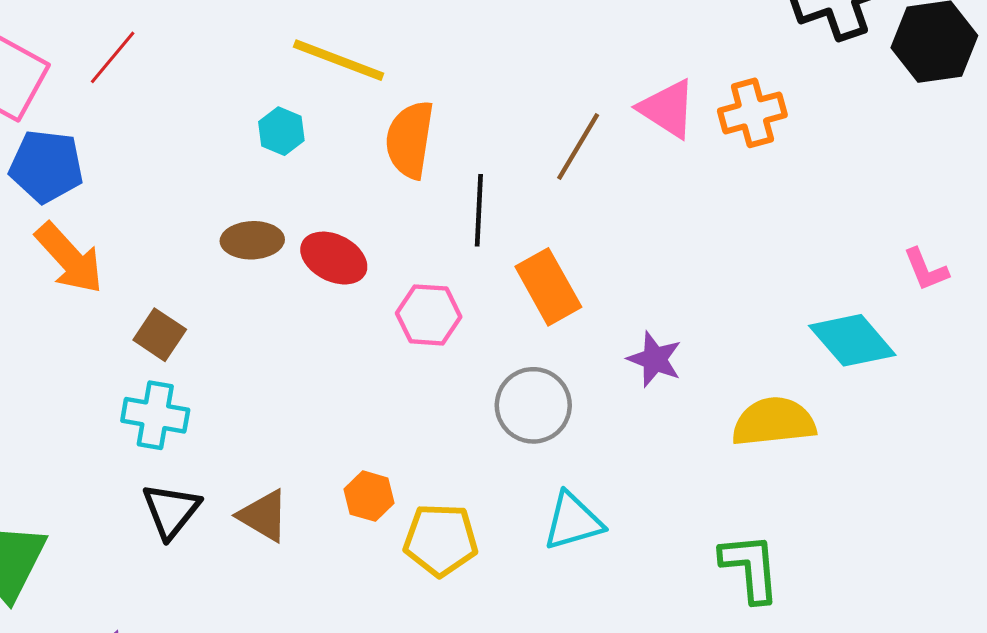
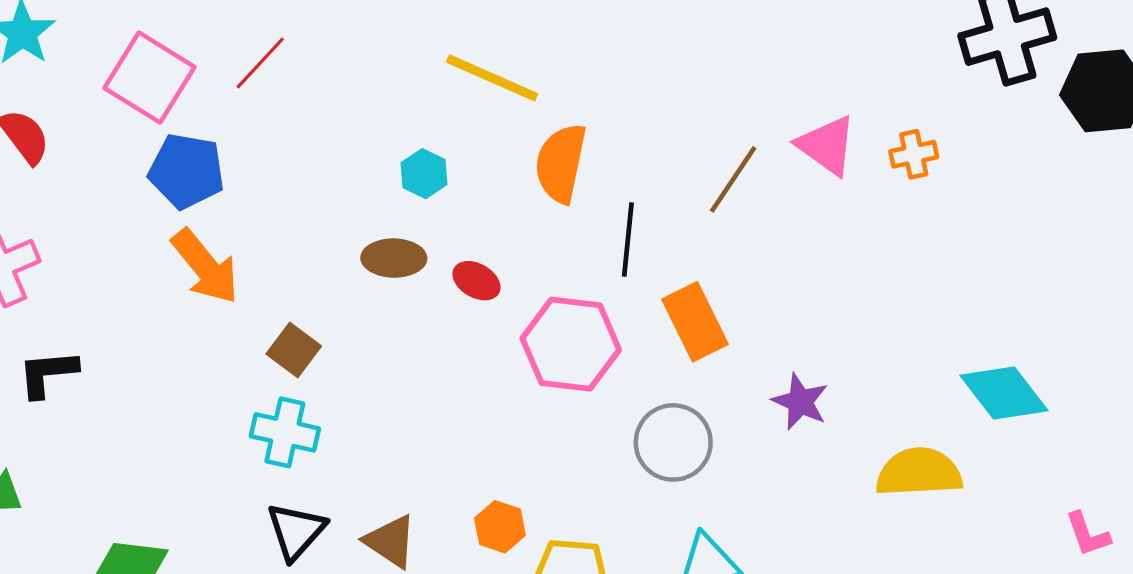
orange cross: (752, 113) -> (914, 154), size x0.7
cyan hexagon: (281, 131) -> (424, 174), moved
red ellipse: (334, 258) -> (476, 281), size x0.7
pink L-shape: (926, 270) -> (1088, 534), moved
pink hexagon: (429, 315) -> (571, 344), size x1.5

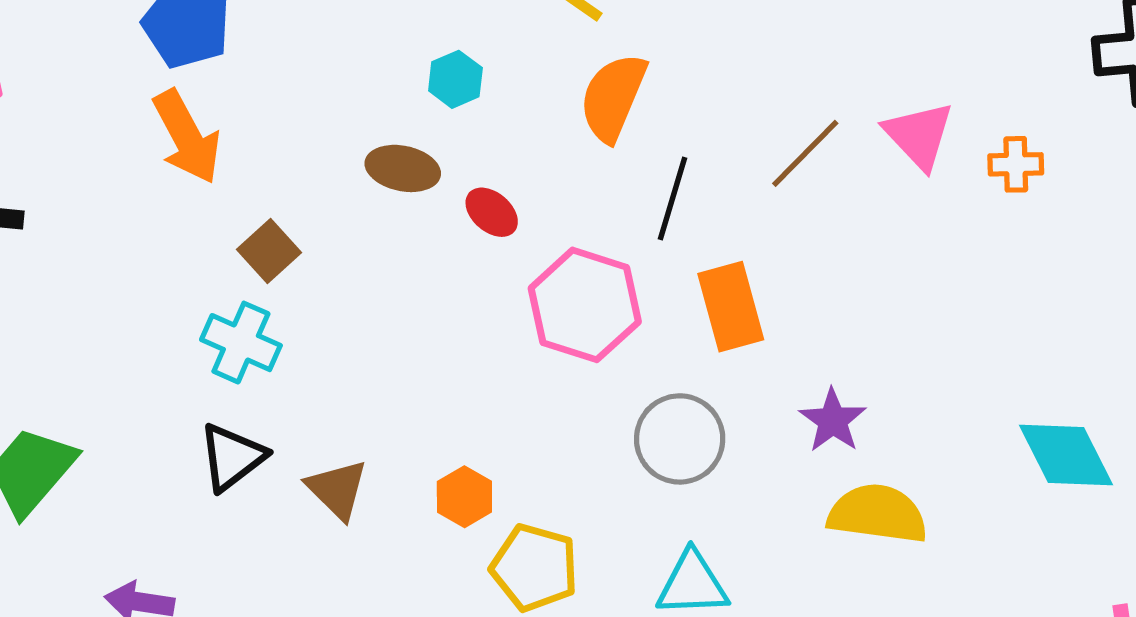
yellow semicircle: (919, 472) -> (877, 514), moved

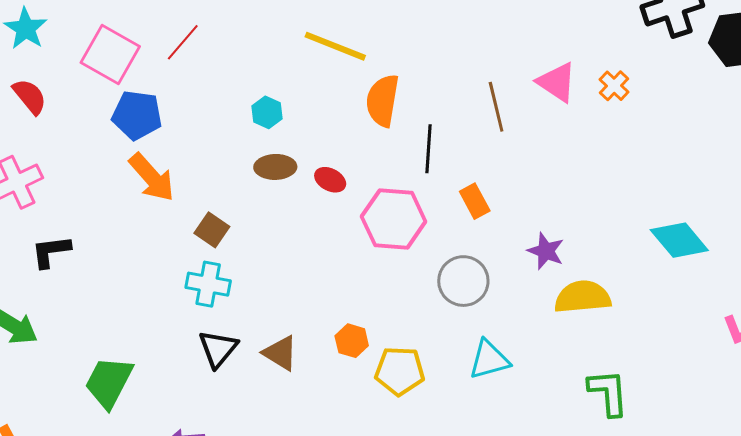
cyan hexagon: (455, 79) -> (267, 112), moved
brown line: (805, 153) -> (496, 107), turned -45
orange cross: (1016, 164) -> (614, 86), turned -32
orange rectangle: (731, 307) -> (475, 201), size x0.7

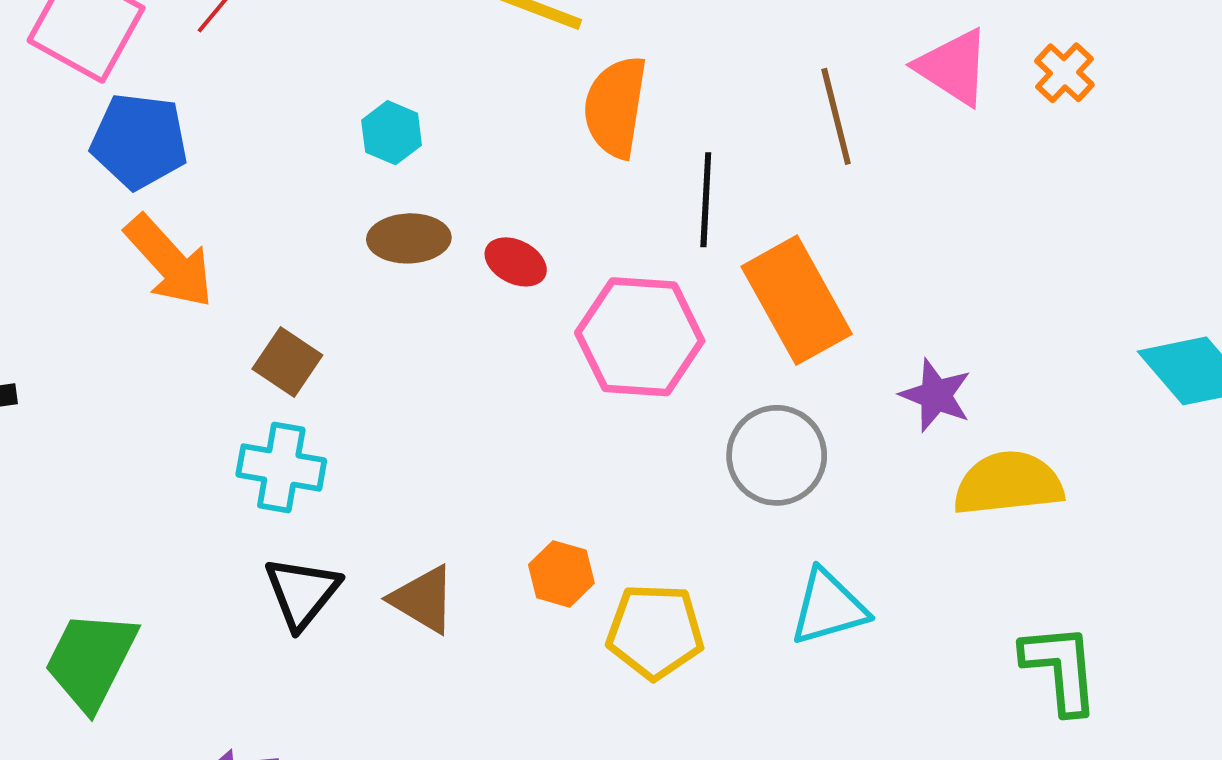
orange rectangle: (475, 201) -> (797, 300), size x1.8

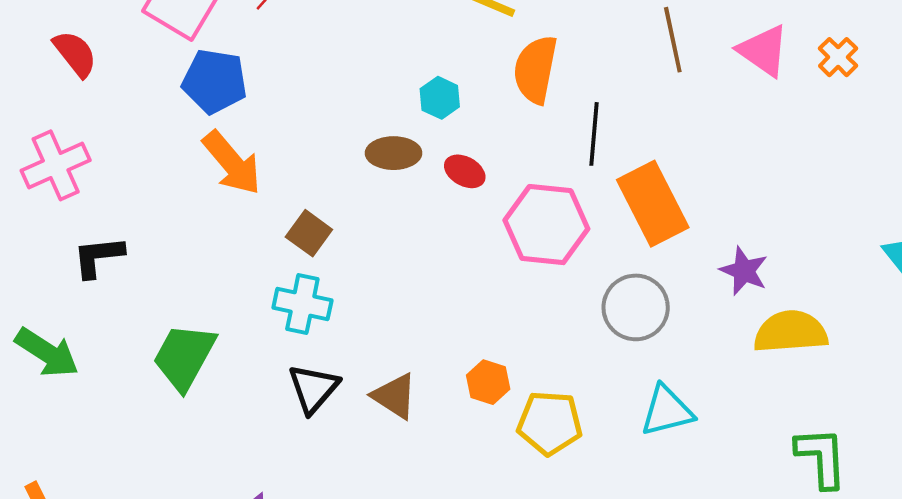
brown line: (836, 116) -> (673, 40), moved
cyan hexagon: (392, 133) -> (440, 98), moved
green trapezoid: (91, 660) -> (184, 357), moved

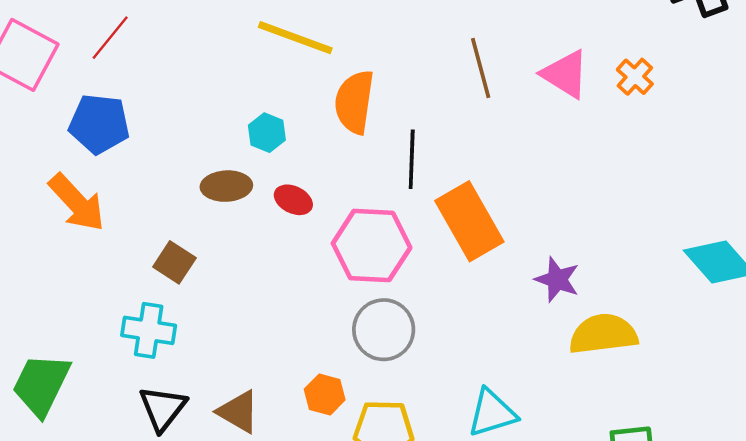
blue pentagon: (215, 81) -> (99, 124), moved
brown square: (309, 233) -> (174, 262), moved
gray circle: (636, 307) -> (384, 330), moved

